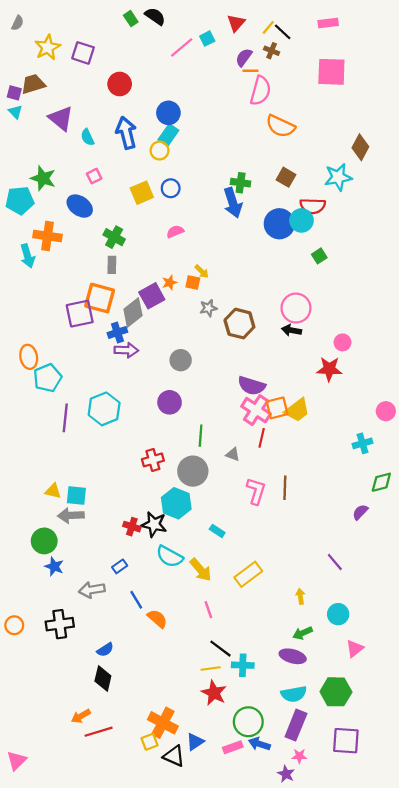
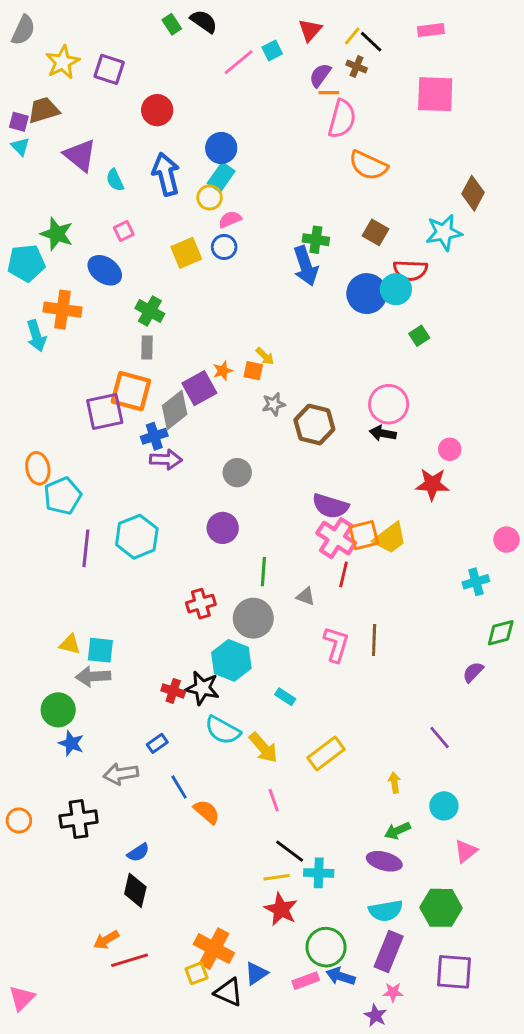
gray semicircle: (18, 23) -> (23, 30), size x1.5
pink semicircle: (175, 232) -> (230, 219), moved

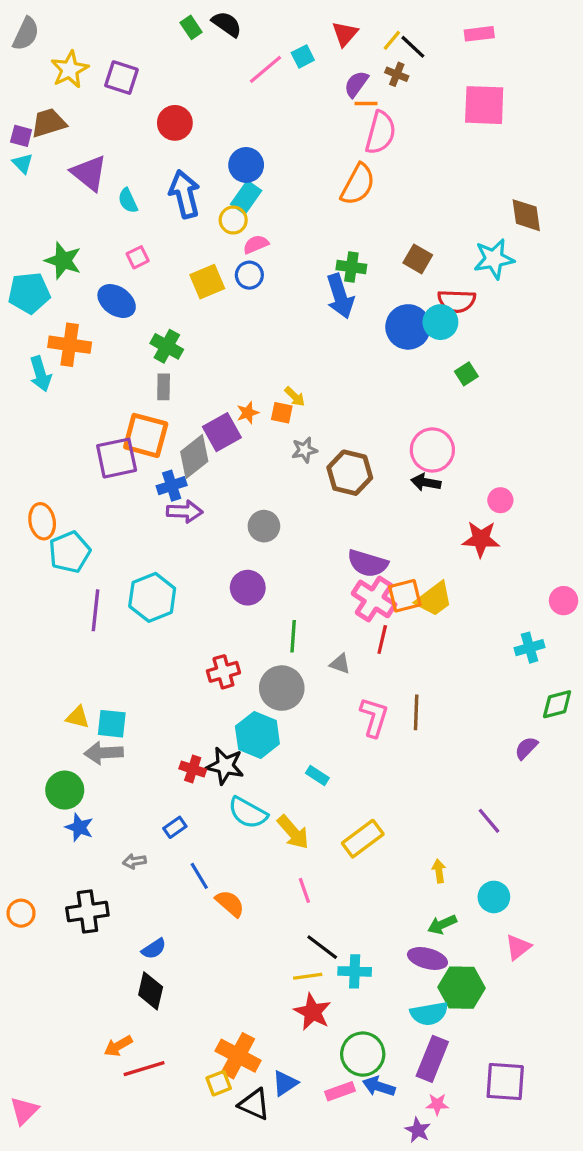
orange semicircle: (368, 165) -> (358, 184), moved, turned -87
brown diamond: (473, 193) -> (526, 215), turned -36
gray arrow: (121, 774) -> (134, 861), size x0.6
green hexagon: (441, 908) -> (462, 988), moved

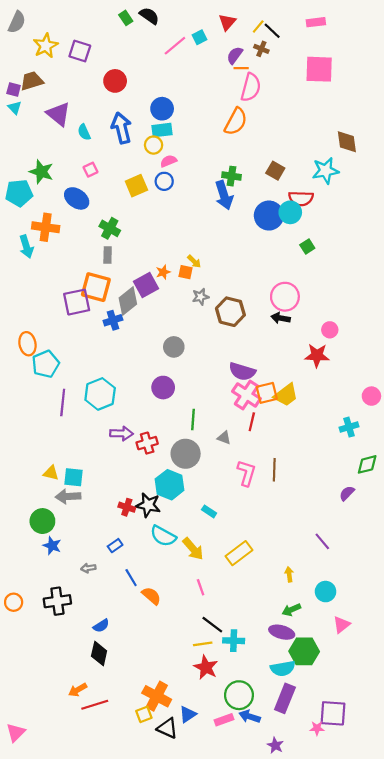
cyan rectangle: (246, 197) -> (162, 130), turned 48
purple arrow: (185, 512) -> (121, 433), moved
pink star: (437, 1104) -> (317, 728), moved

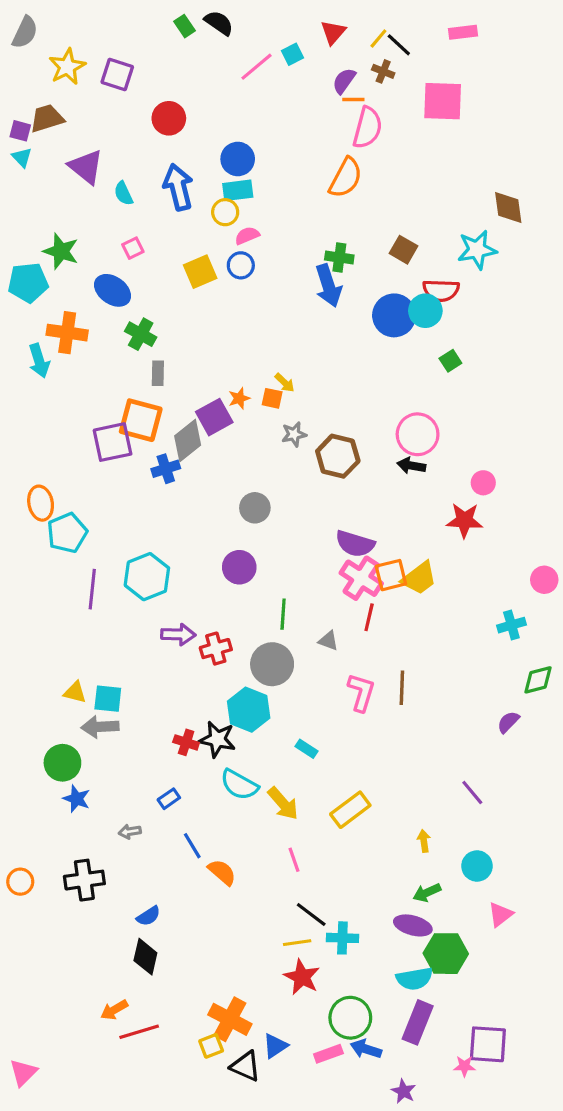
pink square: (319, 69) -> (443, 101), moved
green cross: (110, 228) -> (141, 334), moved

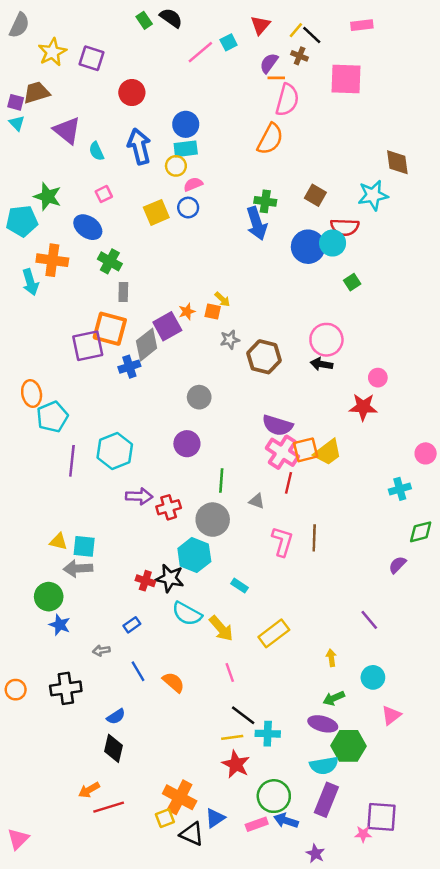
blue line: (192, 846) -> (138, 671), moved

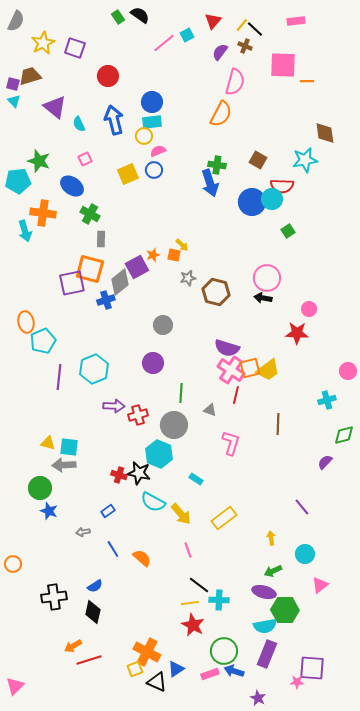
orange line: (276, 78) -> (307, 81), moved
brown line: (314, 538) -> (278, 424), moved
black cross: (66, 688) -> (54, 597), moved

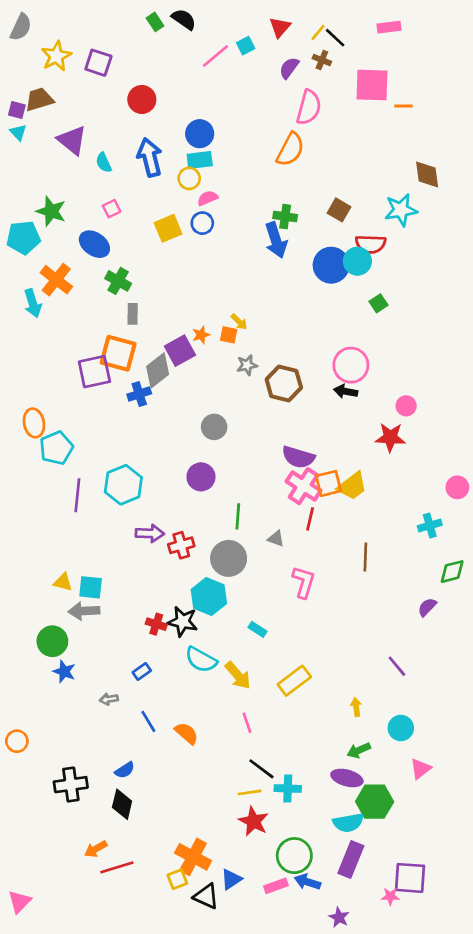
orange cross: (43, 213) -> (56, 280), turned 30

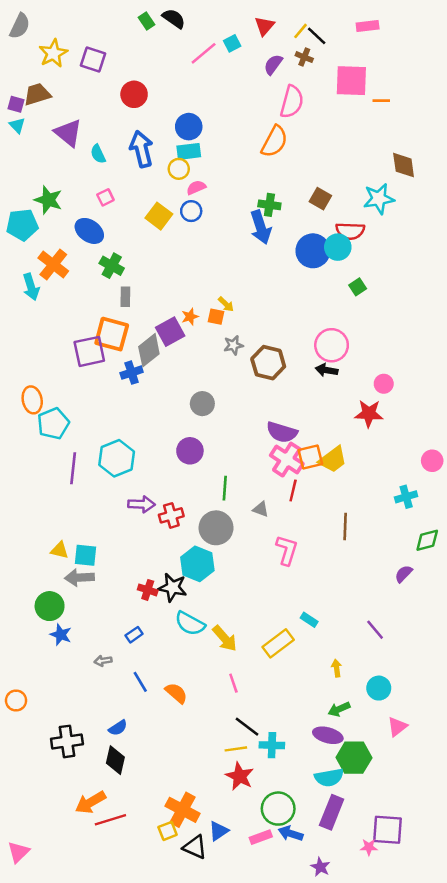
yellow square: (168, 228) -> (159, 216), turned -30
cyan rectangle: (258, 629) -> (309, 620), moved
orange arrow: (96, 849) -> (91, 802), size x1.4

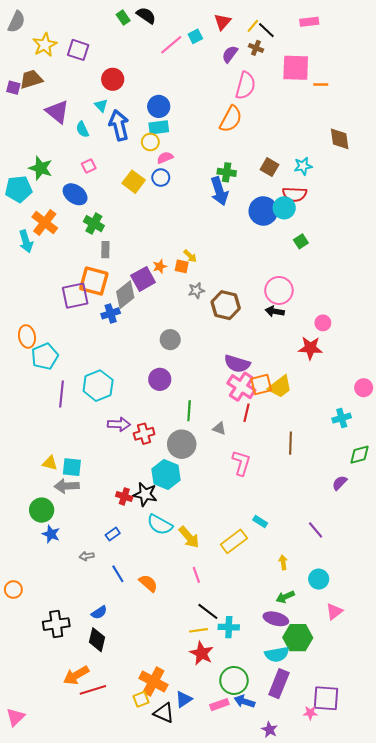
cyan triangle: (17, 125) -> (101, 105), moved
cyan star: (379, 199) -> (303, 166), moved, size x0.7

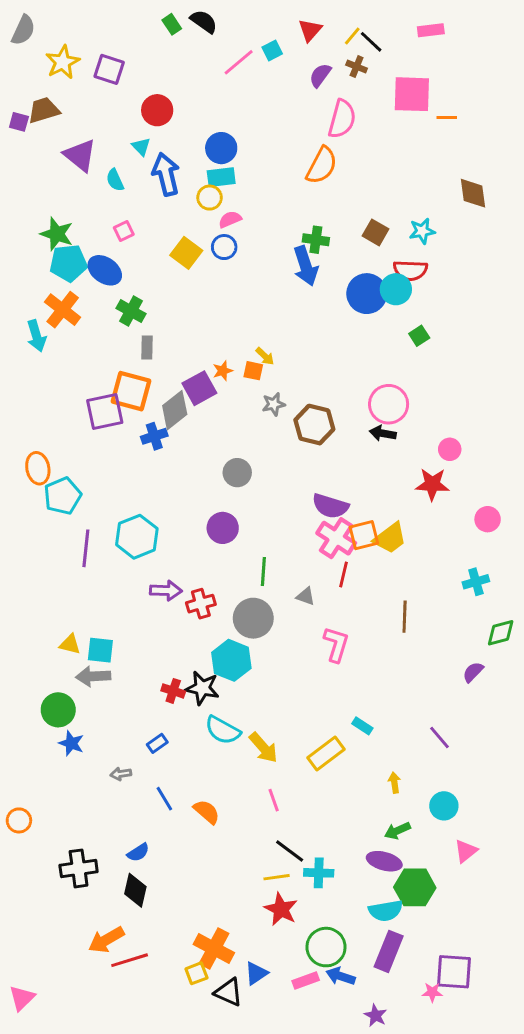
cyan pentagon: (19, 189) -> (68, 263), moved
pink circle: (364, 388) -> (488, 519), moved

